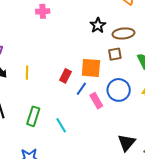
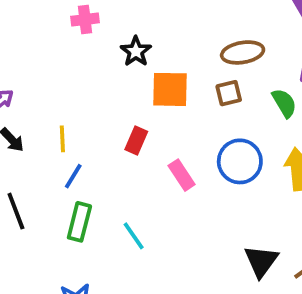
black star: (98, 25) -> (136, 51), moved
orange square: (91, 68) -> (170, 89), moved
blue line: (81, 89) -> (73, 176), moved
pink rectangle: (96, 101) -> (182, 175), moved

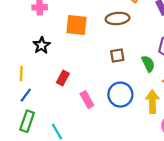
black star: (136, 51) -> (42, 45), moved
brown ellipse: (243, 52) -> (118, 18), moved
orange square: (170, 89) -> (76, 25), moved

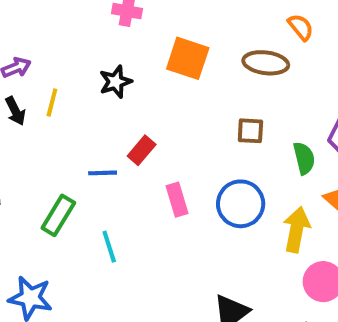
yellow line: (21, 74) -> (52, 102), moved
blue line: (26, 95) -> (103, 173), moved, turned 40

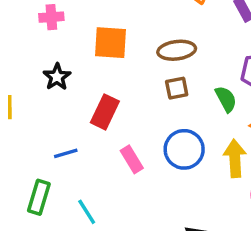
brown ellipse: (266, 63) -> (177, 50), moved
red rectangle: (142, 150) -> (105, 112), moved, size x1.4

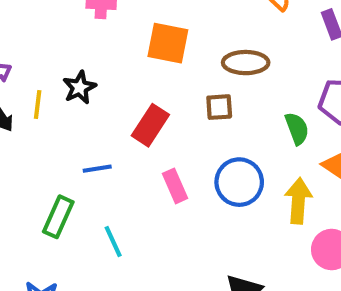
black star: (57, 77) -> (80, 87), moved
brown square: (177, 88) -> (219, 107), moved

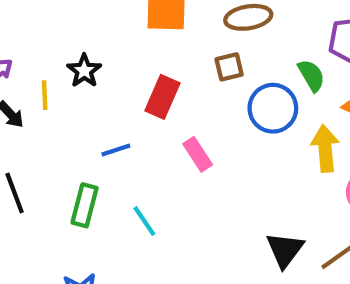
blue circle: (239, 182) -> (273, 108), moved

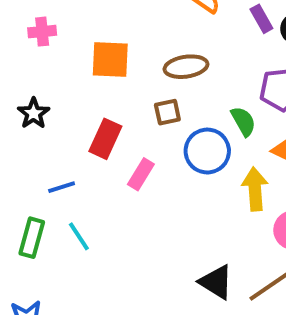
pink rectangle: (198, 154) -> (141, 174), moved, turned 64
cyan line: (144, 221) -> (79, 236), moved
black triangle: (285, 250) -> (216, 282), turned -36

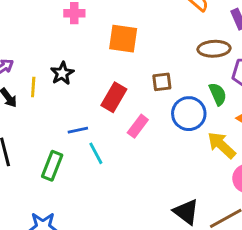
brown ellipse: (186, 67) -> (214, 49), moved
yellow arrow: (255, 189) -> (222, 145), turned -48
cyan line: (79, 236) -> (96, 153), moved

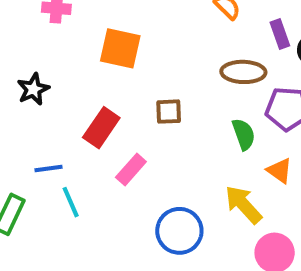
blue circle: (189, 114) -> (179, 231), moved

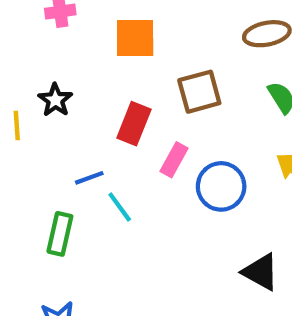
brown square: (169, 112) -> (199, 92), size x1.5
blue circle: (179, 231) -> (221, 186), moved

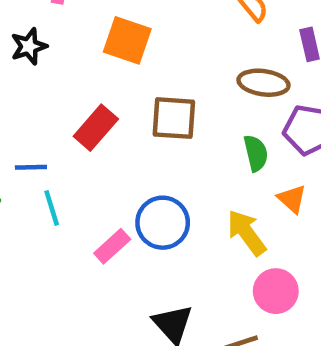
black star: (55, 100) -> (29, 46), moved
pink rectangle: (174, 160) -> (112, 246), moved

